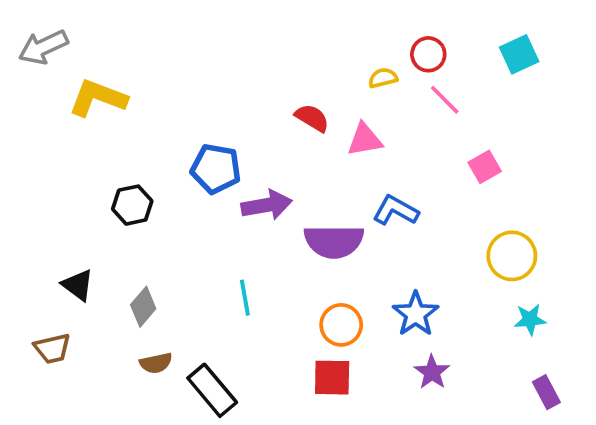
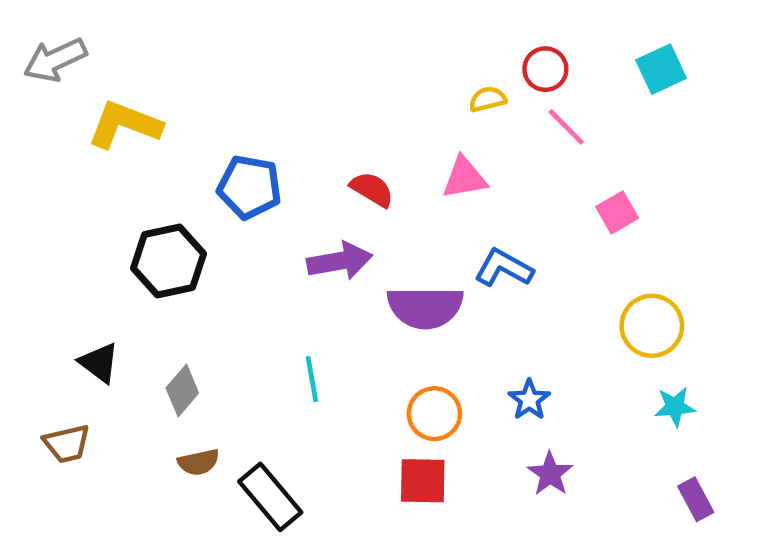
red semicircle: (312, 118) -> (372, 189), moved
blue pentagon: (216, 169) -> (249, 187), moved
black hexagon: (132, 205) -> (168, 261), size x1.4
blue star: (416, 314) -> (529, 400), size x0.7

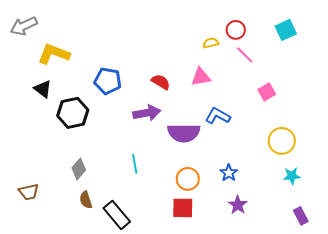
black triangle: (99, 363) -> (43, 89), moved
brown semicircle: (199, 462) -> (86, 200), turned 84

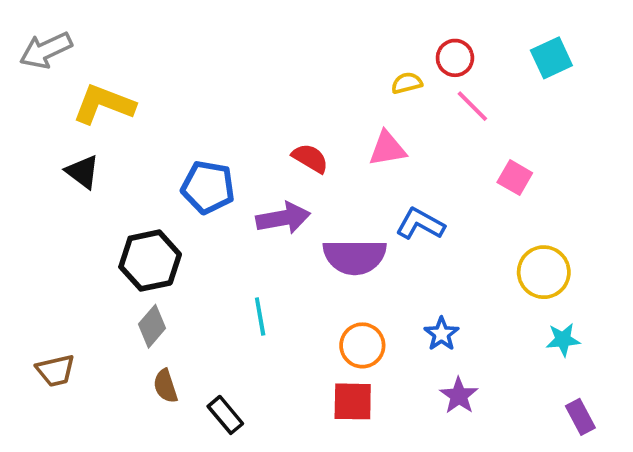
blue pentagon: (108, 81) -> (208, 187), moved
pink square: (267, 92) -> (515, 178), turned -30
black hexagon: (73, 113) -> (150, 261), moved
black rectangle: (117, 215) -> (225, 415), size x0.7

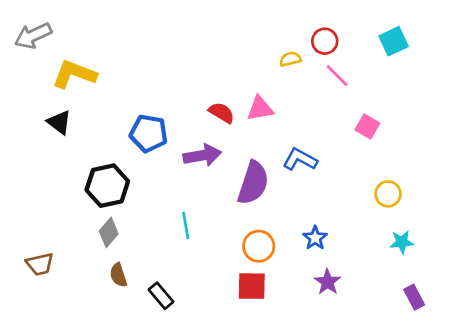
pink triangle: (387, 149) -> (260, 109), moved
purple semicircle: (355, 257) -> (253, 183), turned -72
yellow circle: (544, 272) -> (388, 194), size x0.7

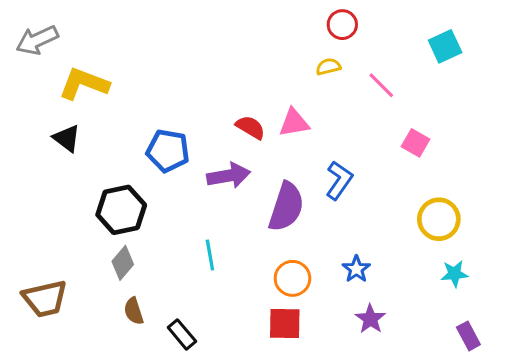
red circle: (325, 41) -> (342, 25), moved
blue L-shape: (300, 159) -> (339, 180), turned 96
yellow circle: (388, 194) -> (439, 219), size x1.4
brown trapezoid: (40, 264) -> (45, 299), size x1.4

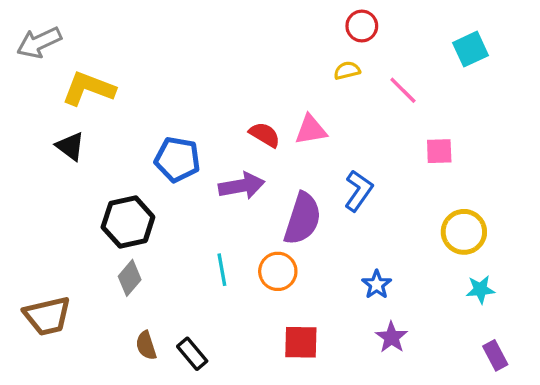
pink square: (415, 143) -> (439, 151), turned -32
orange circle: (292, 278) -> (278, 271), moved
brown semicircle: (134, 311) -> (146, 345), moved

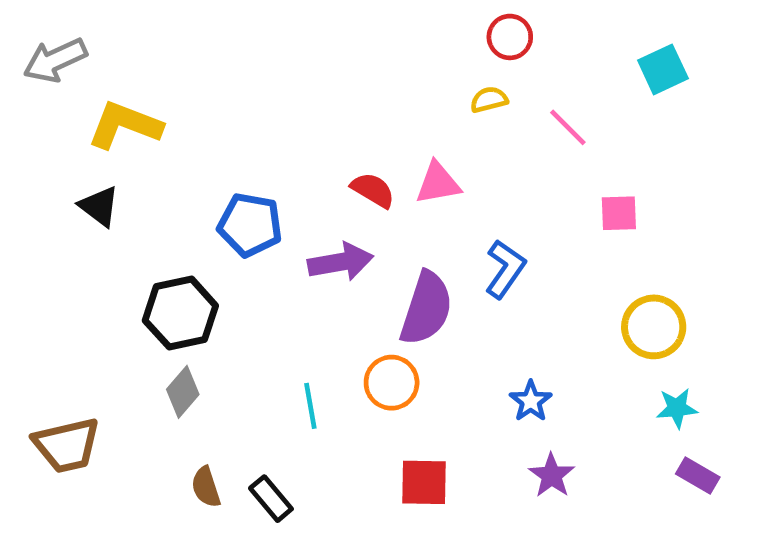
cyan line: (222, 270) -> (310, 406), moved
purple rectangle: (495, 355) -> (698, 475), moved, turned -32

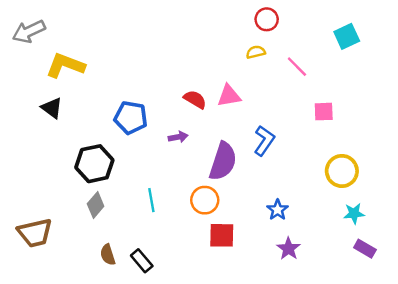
purple arrow: (340, 262) -> (178, 137), size x0.6
cyan line: (310, 406) -> (151, 200), moved
red square: (424, 482) -> (222, 235), moved

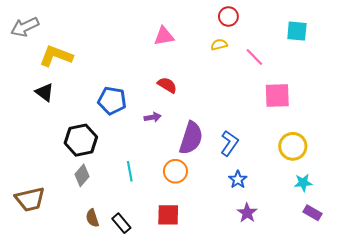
cyan square: (347, 36) -> (297, 31), turned 30
pink triangle: (229, 96) -> (164, 36), moved
pink square: (324, 112) -> (277, 95), size x1.5
blue L-shape: (264, 141) -> (229, 143), moved
red square: (222, 235) -> (168, 215), moved

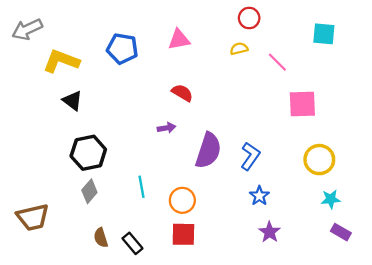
black triangle: (45, 92) -> (72, 101), moved
blue pentagon: (112, 101) -> (122, 49), moved
orange circle: (175, 171) -> (182, 200), moved

